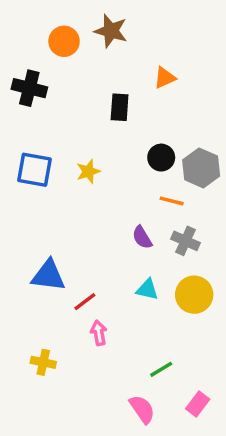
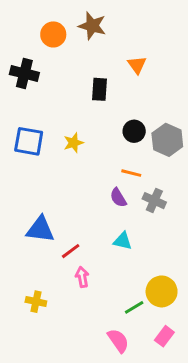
orange triangle: (165, 78) -> (137, 65), turned -42
orange line: (172, 201) -> (131, 173), moved
yellow circle: (194, 295) -> (162, 291), moved

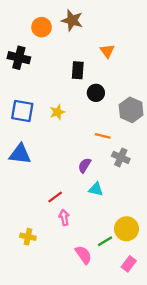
black circle: (134, 131) -> (96, 93), moved
purple semicircle: (118, 198) -> (85, 165), moved, turned 63
blue triangle: (40, 229) -> (20, 154), moved
pink semicircle: (118, 341) -> (83, 255), moved

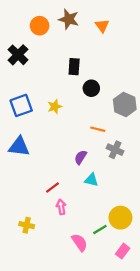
orange triangle: (107, 51) -> (102, 26), moved
black cross: (19, 58) -> (18, 55), turned 30
blue square: (22, 111) -> (21, 105), turned -30

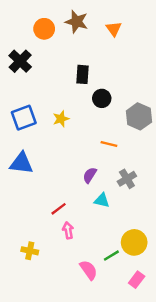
gray cross: (115, 150) -> (127, 179), moved, turned 35

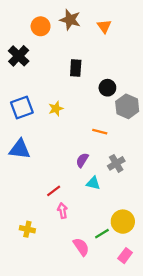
black circle: (102, 98) -> (107, 88), moved

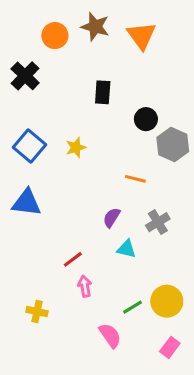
orange triangle: (104, 26) -> (141, 36), size x1.5
blue square: (22, 107) -> (30, 146), turned -30
green line: (102, 234) -> (132, 307), moved

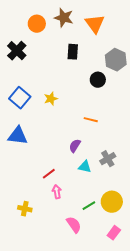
black rectangle: (103, 92) -> (73, 52), moved
gray hexagon: (173, 144) -> (116, 60), moved
gray cross: (158, 222) -> (108, 159), moved

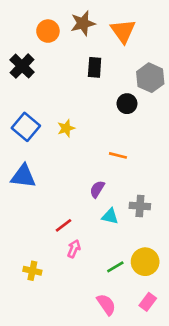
brown star: (64, 18) -> (83, 23), turned -30
gray cross: (108, 159) -> (140, 206), turned 35
pink arrow: (57, 192) -> (74, 249), turned 32
pink semicircle: (74, 225) -> (106, 304), moved

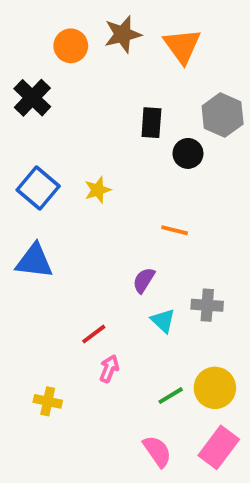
black rectangle: (95, 67) -> (151, 123), moved
cyan triangle: (110, 216) -> (163, 321), turned 30
pink rectangle: (148, 302) -> (219, 447), size x1.5

